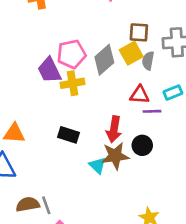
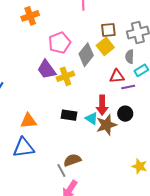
pink pentagon: (71, 54) -> (60, 43), moved
gray semicircle: (148, 61) -> (130, 57), moved
cyan triangle: (97, 166) -> (92, 119), moved
brown semicircle: (28, 204) -> (72, 160), moved

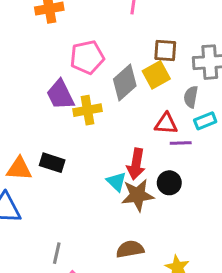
black rectangle: (69, 115) -> (52, 163), moved
brown semicircle: (72, 160) -> (130, 249), moved
gray line: (61, 170) -> (57, 253), turned 32

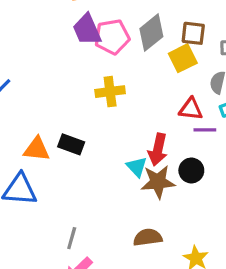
gray diamond: (125, 83) -> (151, 33), moved
purple trapezoid: (60, 95) -> (87, 30), moved

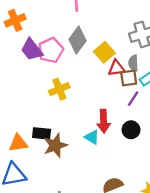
brown square: (193, 33) -> (129, 78), moved
red triangle: (191, 109) -> (116, 68), moved
purple line: (205, 130) -> (133, 99), turned -42
brown star: (158, 182) -> (55, 145), moved

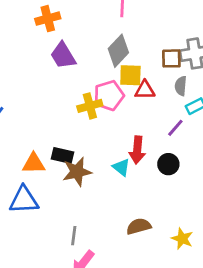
pink pentagon: (51, 50) -> (109, 95), moved
yellow square: (104, 52) -> (130, 75), moved, turned 36
red triangle: (116, 68) -> (145, 90), moved
brown square: (129, 78) -> (171, 58), moved

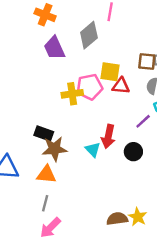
orange cross: (48, 19) -> (45, 15), turned 30
gray diamond: (118, 51) -> (89, 35), moved
orange triangle: (34, 164) -> (46, 175), moved
brown semicircle: (139, 226) -> (117, 219), moved

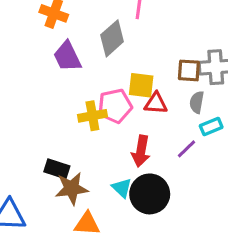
red arrow: (108, 136) -> (141, 151), moved
black circle: (133, 152) -> (150, 194), moved, size x1.6
orange triangle: (46, 175) -> (87, 224), moved

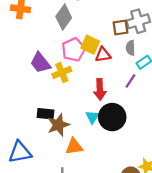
purple trapezoid: (67, 56) -> (40, 63), moved
yellow square: (141, 85) -> (90, 45), turned 30
pink pentagon: (115, 106) -> (73, 50), moved
cyan triangle: (122, 188) -> (92, 117), turned 32

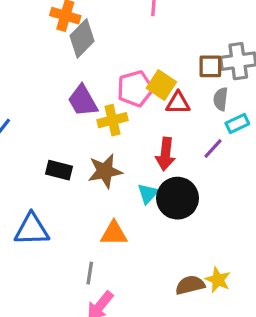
gray diamond: (64, 17) -> (82, 38), moved
black rectangle: (45, 114) -> (59, 170), moved
brown star: (58, 125) -> (105, 171), moved

